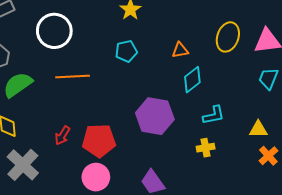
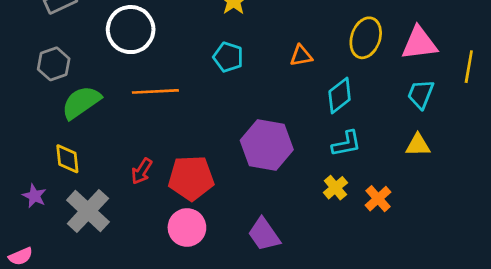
cyan pentagon: (126, 51) -> (228, 57), turned 30
cyan diamond: (192, 80) -> (340, 96), moved
yellow triangle: (258, 129) -> (418, 145), moved
yellow cross: (206, 148) -> (335, 188), turned -30
orange cross: (268, 156) -> (378, 199), moved

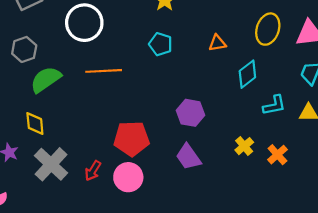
cyan L-shape: (346, 144) -> (274, 105), moved
purple hexagon: (267, 145) -> (191, 113), size x0.7
red arrow: (142, 171) -> (93, 171), moved
purple trapezoid: (264, 234) -> (188, 157), moved

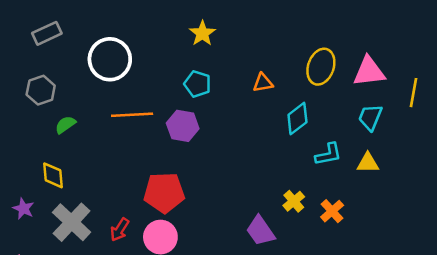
green semicircle: (46, 80) -> (65, 125), size x0.6
purple hexagon: (191, 113) -> (183, 126), moved
purple trapezoid: (188, 157) -> (260, 231), moved

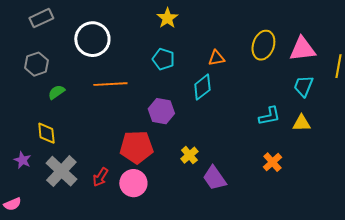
cyan diamond: (297, 119) -> (202, 87), moved
purple hexagon: (183, 126) -> (161, 111), moved
yellow cross: (294, 201) -> (189, 155), moved

